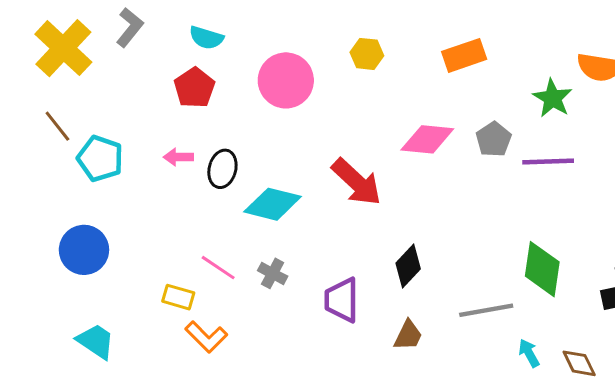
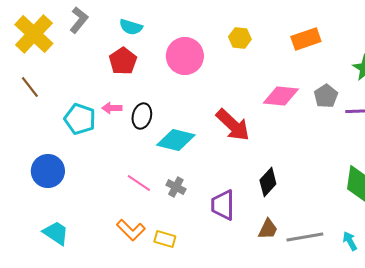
cyan pentagon: (100, 159) -> (80, 119), moved
yellow rectangle: (178, 297) -> (165, 239), moved
gray line: (486, 310) -> (305, 237), moved

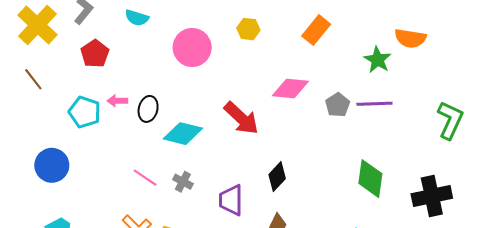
orange rectangle: (306, 39) -> (316, 30), turned -32
red pentagon: (123, 61) -> (95, 54), moved
gray pentagon: (326, 96) -> (338, 105), moved

